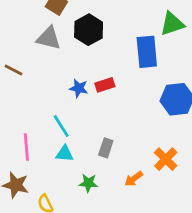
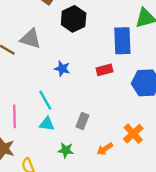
gray triangle: (49, 38) -> (31, 39), moved
red rectangle: (105, 85) -> (105, 70), moved

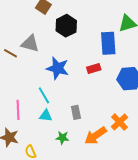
blue star: (62, 69) -> (58, 68), size x1.6
gray rectangle: (82, 121) -> (76, 112), turned -32
orange arrow: (105, 149) -> (96, 136), size x1.6

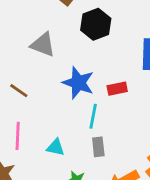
brown line: (10, 53) -> (19, 91), moved
red rectangle: (94, 68) -> (117, 89), moved
cyan line: (44, 95) -> (93, 116), moved, turned 36

